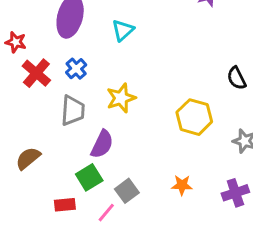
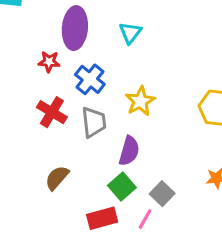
red star: (16, 42) -> (49, 62), moved
blue cross: (76, 69) -> (90, 79), size x1.4
red cross: (36, 73) -> (52, 112), moved
red rectangle: (65, 205) -> (102, 218), size x1.4

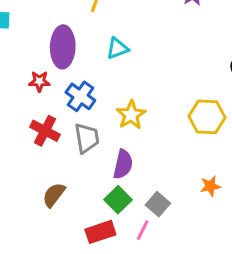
cyan triangle: (130, 33) -> (117, 48), turned 35

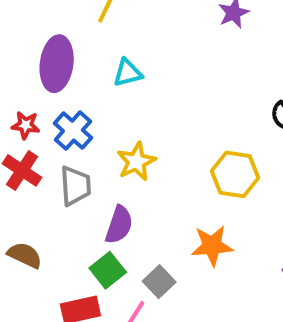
red star: (39, 81) -> (26, 125), moved
orange star: (210, 186) -> (212, 246), moved, size x1.5
brown semicircle: (54, 195) -> (25, 255), turned 72

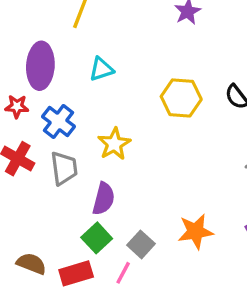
red star: (26, 125) -> (17, 106), moved
yellow hexagon: (235, 174) -> (181, 98), moved
orange star: (212, 246) -> (196, 232), moved
brown semicircle: (25, 255) -> (31, 264), moved

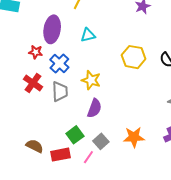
yellow star: (114, 144) -> (91, 80), turned -30
purple semicircle: (104, 199) -> (94, 108), moved

